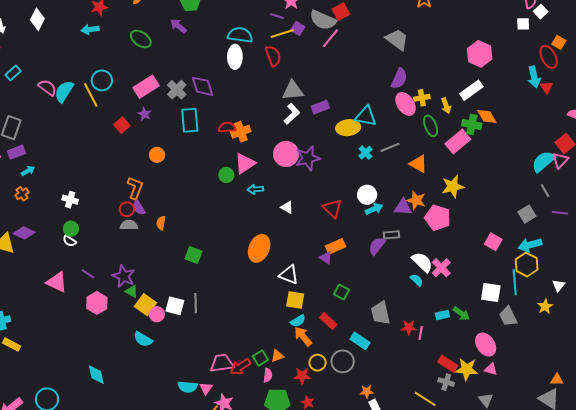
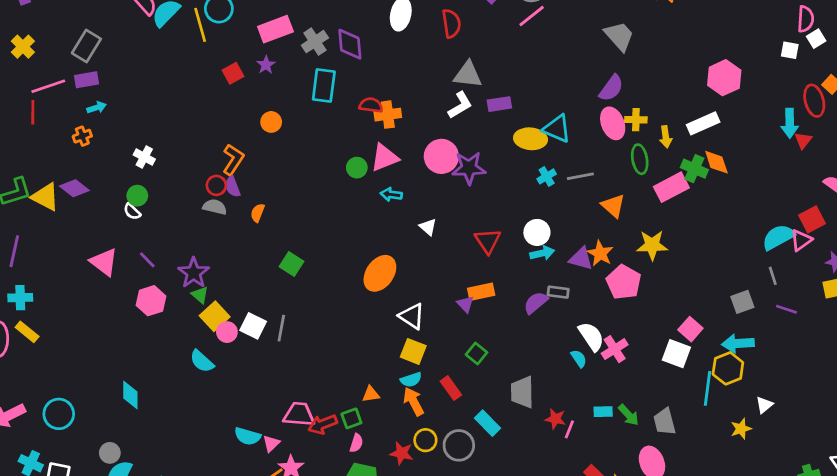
white square: (491, 292) -> (676, 354), moved
gray trapezoid: (508, 316) -> (665, 422), moved
orange triangle: (277, 356) -> (371, 394), moved

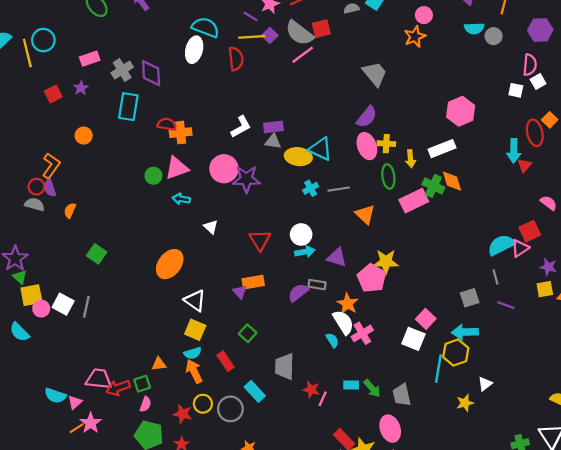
pink rectangle: (275, 29) -> (90, 59), size x0.7
gray triangle: (468, 75) -> (273, 141), moved, size x0.7
yellow star: (652, 245) -> (386, 262), moved
orange star: (600, 253) -> (348, 304), moved
yellow square: (215, 316) -> (31, 295), turned 30

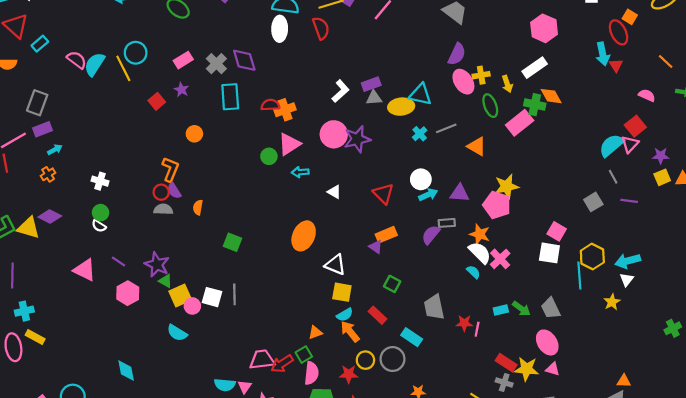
cyan arrow: (465, 332) -> (628, 261), moved
pink semicircle: (145, 404) -> (312, 373), size x1.5

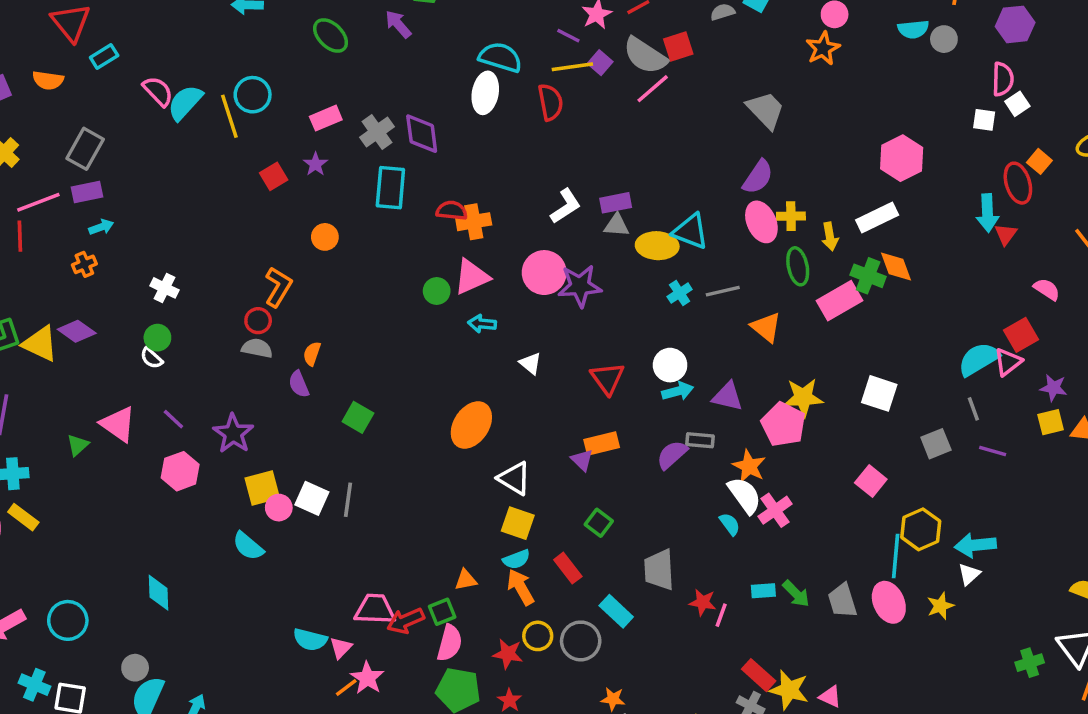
purple semicircle: (174, 191) -> (299, 384), moved
white square: (549, 253) -> (879, 393), moved
green triangle: (165, 281) -> (78, 445), moved, turned 40
pink ellipse: (547, 342) -> (889, 602), moved

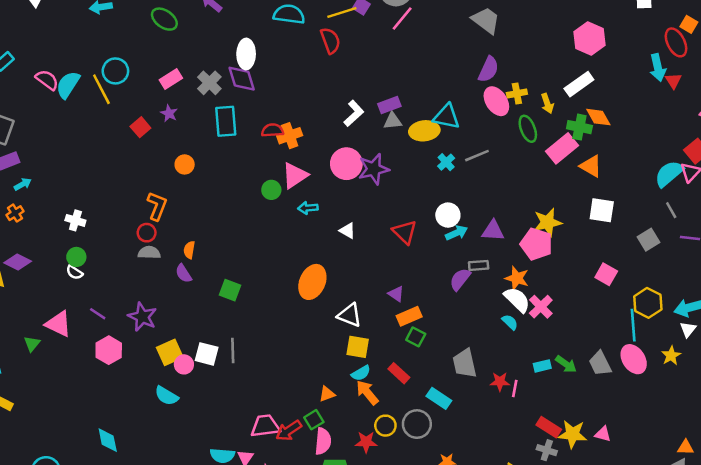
white ellipse: (485, 93) -> (246, 54), moved
orange triangle: (766, 327) -> (591, 166), moved
orange rectangle: (602, 444) -> (409, 316), moved

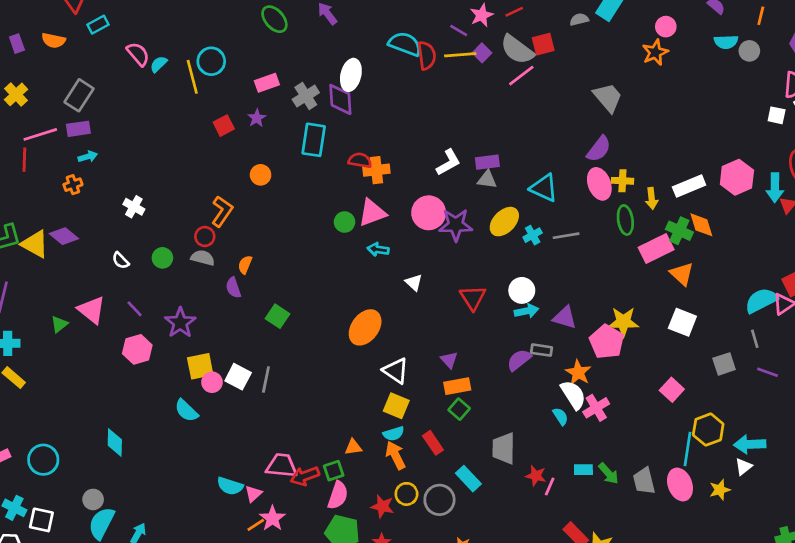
pink hexagon: (589, 39) -> (737, 177), moved
red semicircle: (330, 41) -> (427, 56), moved
cyan semicircle: (68, 85) -> (159, 64), size x0.6
yellow ellipse: (424, 131) -> (504, 222), moved, turned -52
green circle: (76, 257) -> (162, 258), moved

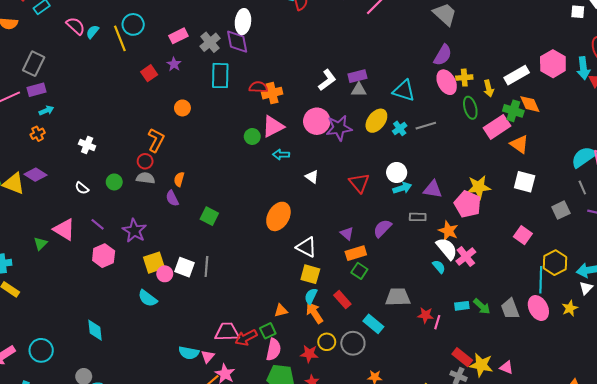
purple semicircle: (519, 360) -> (382, 228), moved
cyan semicircle: (394, 434) -> (311, 296), turned 140
gray trapezoid: (504, 448) -> (398, 297), turned 95

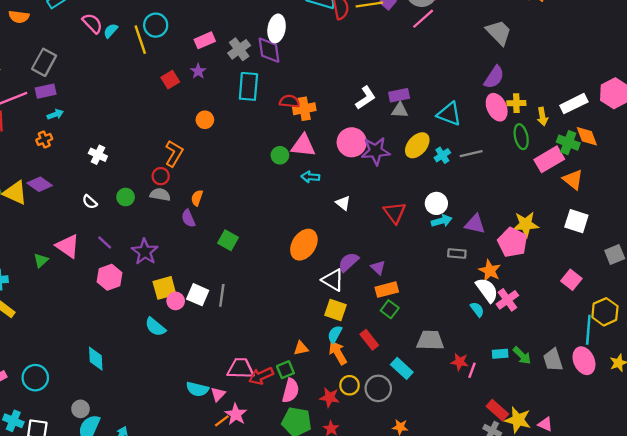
pink triangle: (273, 127) -> (303, 146), turned 30
purple semicircle: (382, 228) -> (348, 262), moved

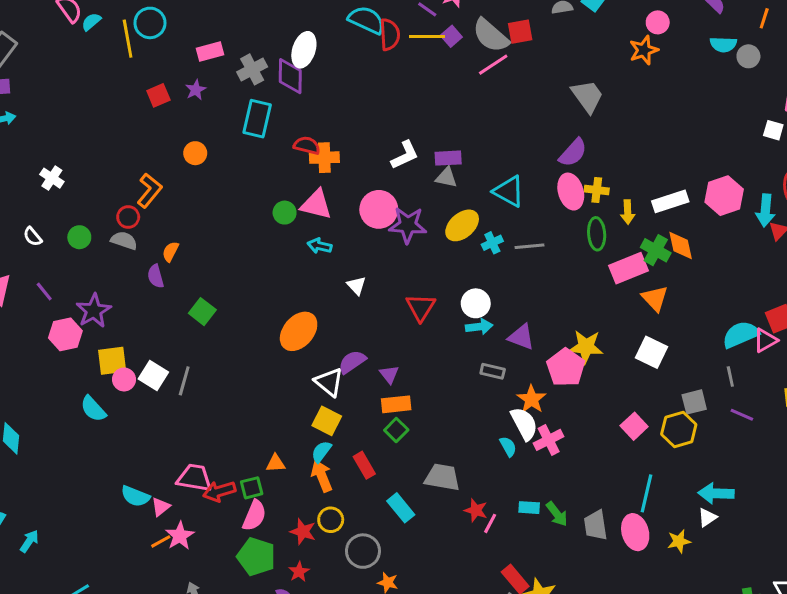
pink hexagon: (109, 277) -> (65, 334), moved
yellow hexagon: (605, 312) -> (679, 429), moved
gray circle: (378, 388) -> (363, 551), moved

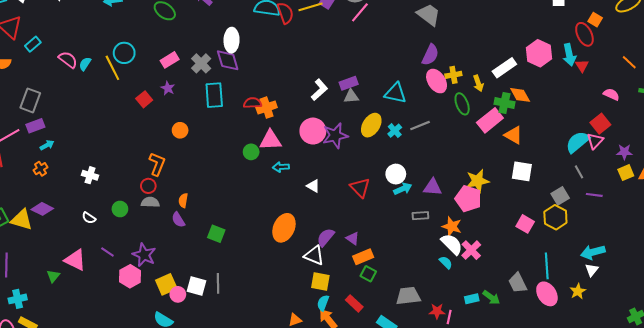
gray trapezoid: (596, 525) -> (518, 283), moved

